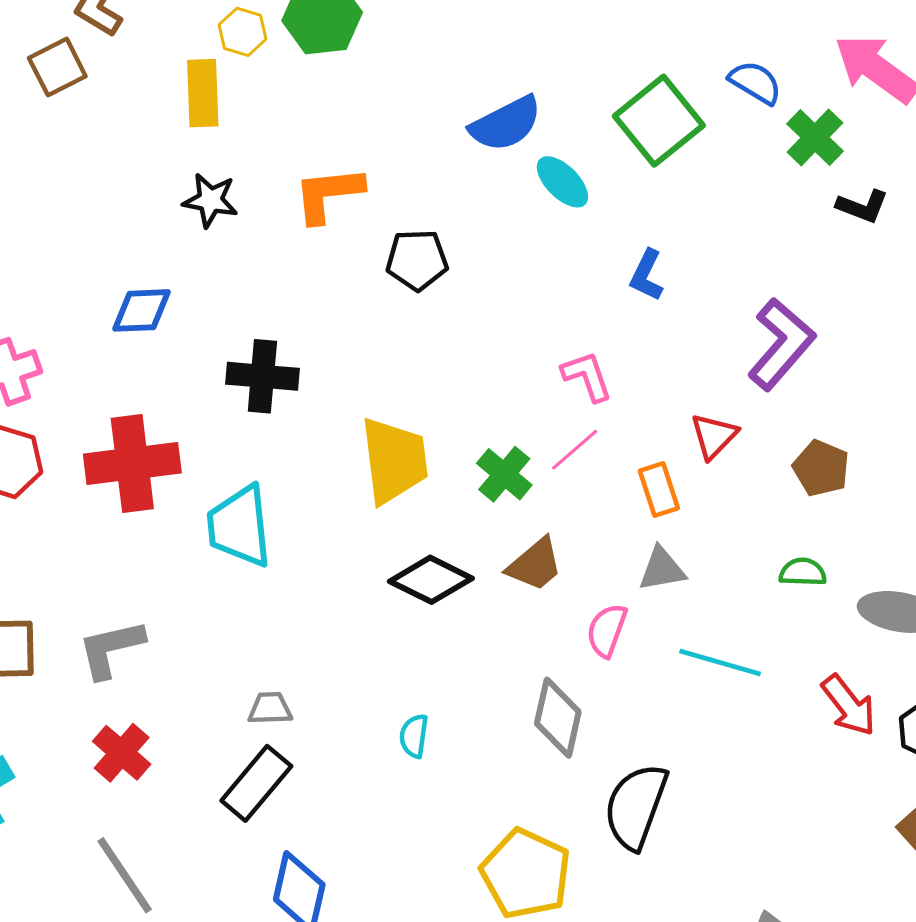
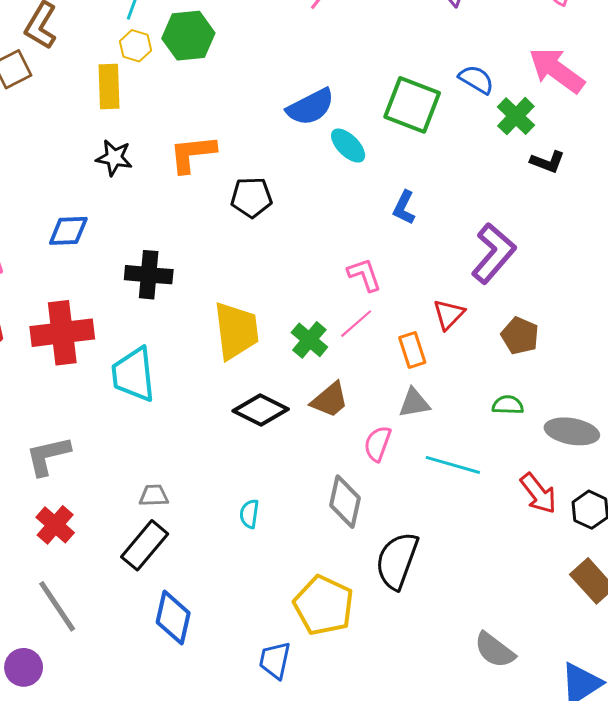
green square: (659, 121) -> (412, 105), turned -30

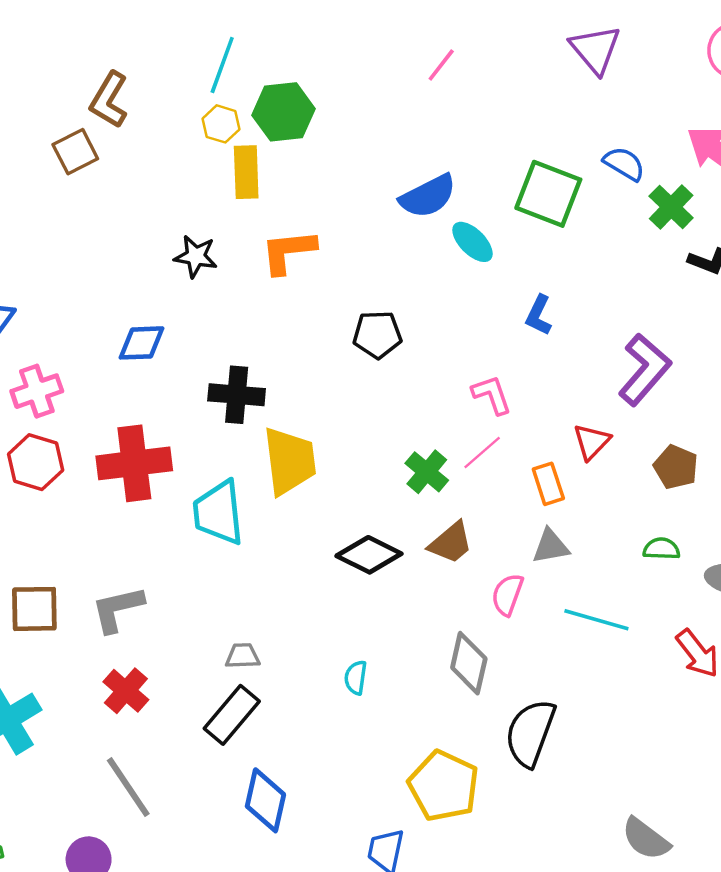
yellow rectangle: (109, 87) -> (246, 172), moved
black pentagon: (251, 197) -> (377, 335), moved
yellow trapezoid: (236, 331) -> (290, 461), moved

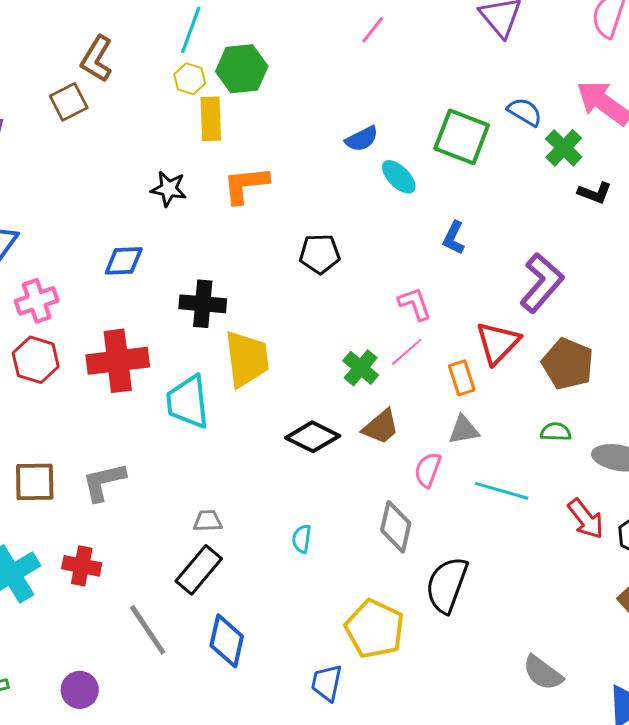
blue semicircle: (428, 196) -> (362, 139), size x0.7
red triangle: (592, 442) -> (498, 343), size x1.4
brown pentagon: (676, 467) -> (568, 364), size x1.4
red cross: (126, 691) -> (82, 566), moved, turned -30
gray line: (128, 787) -> (148, 630), moved

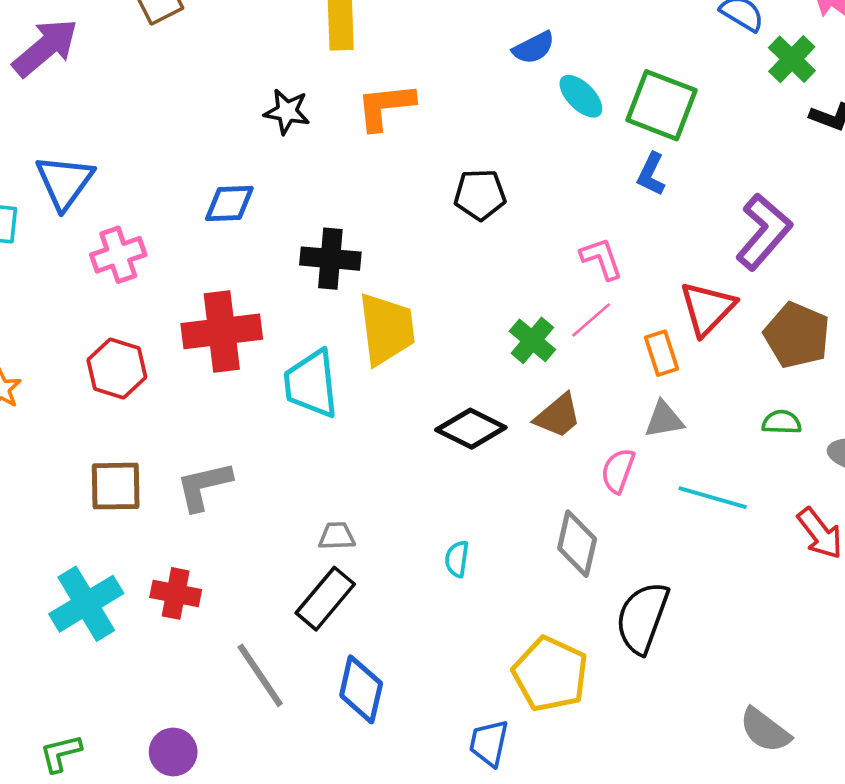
green square: (462, 137) -> (661, 105), moved
red hexagon: (36, 360) -> (117, 368), moved

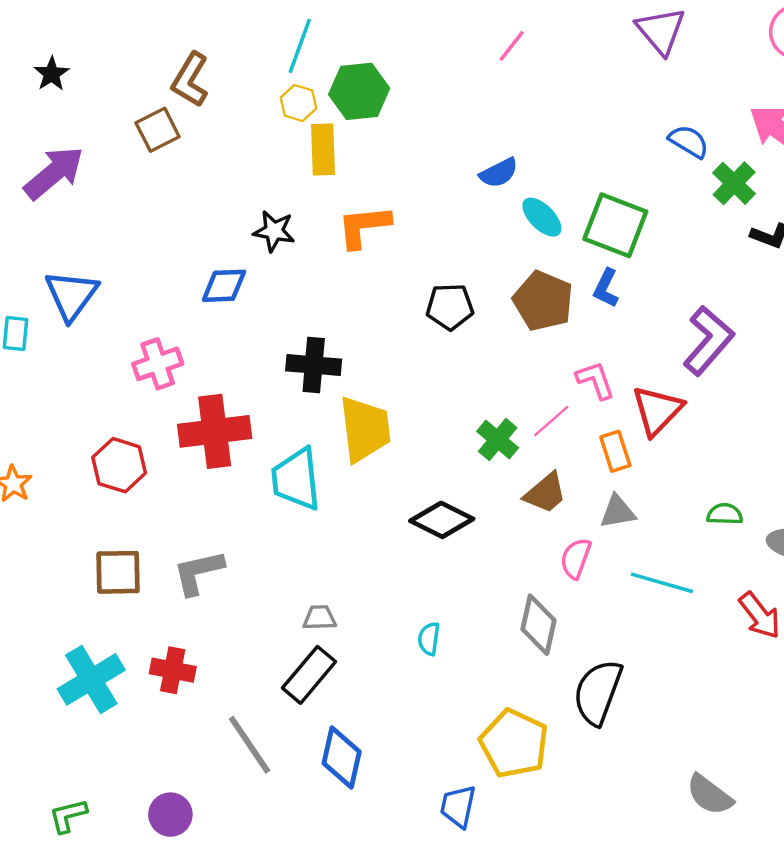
blue diamond: (229, 204) -> (224, 286), moved
pink cross: (118, 255) -> (158, 364), moved
pink L-shape: (601, 259) -> (595, 380), moved
brown pentagon: (797, 335) -> (543, 301), moved
brown trapezoid: (558, 416) -> (545, 493), moved

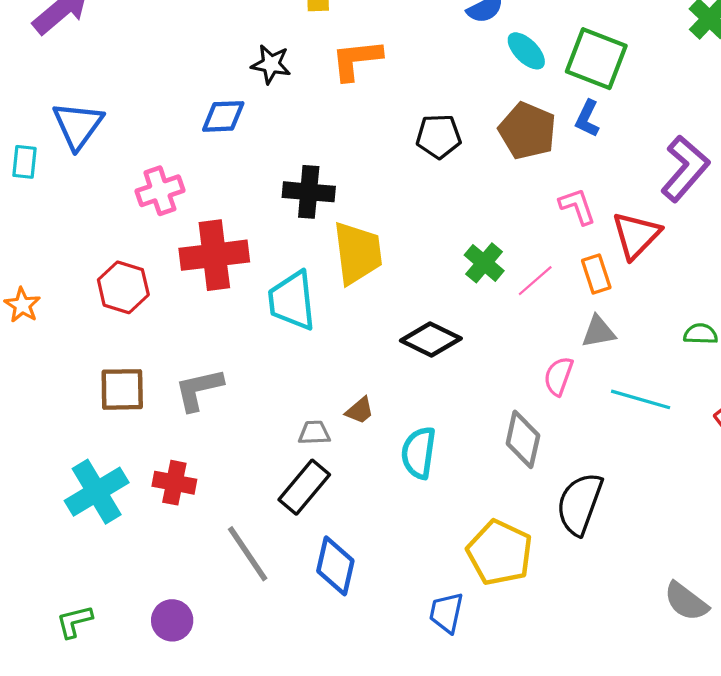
pink line: (551, 421) -> (535, 281), moved
brown trapezoid: (545, 493) -> (360, 411), moved, size x0.7
cyan semicircle: (429, 639) -> (419, 453), size x1.6

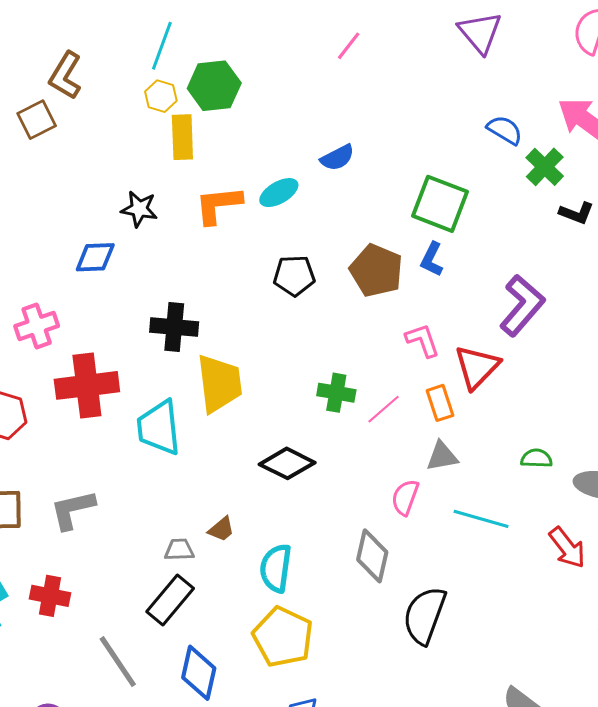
cyan ellipse: (526, 51) -> (279, 193), moved, turned -75
green cross: (484, 263) -> (336, 393), turned -30
yellow pentagon: (500, 553) -> (283, 637), moved

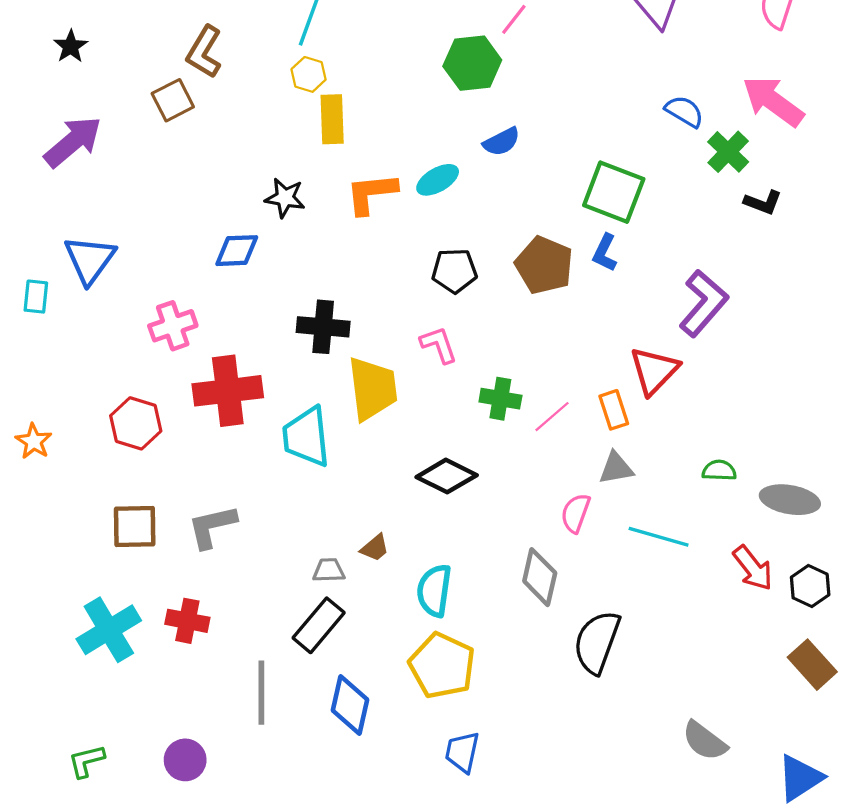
green hexagon: (214, 86) -> (472, 63), moved
pink L-shape: (423, 340) -> (439, 345), moved
gray line: (118, 662) -> (261, 693), turned 34

